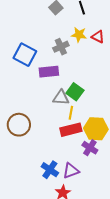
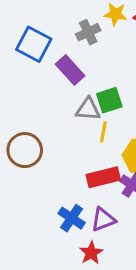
purple rectangle: (49, 72) -> (70, 70), turned 54
green square: (75, 92) -> (109, 100), turned 36
red rectangle: (71, 130) -> (103, 177), moved

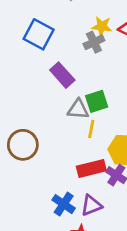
gray cross: (88, 32) -> (94, 42), moved
blue square: (34, 44) -> (39, 34), moved

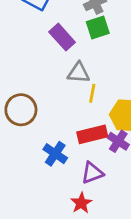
green square: (97, 101) -> (98, 27), moved
blue cross: (64, 204) -> (55, 154), moved

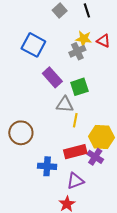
green square: (98, 27) -> (79, 87), moved
blue cross: (55, 154) -> (47, 166), turned -30

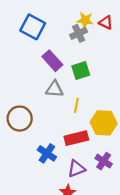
gray triangle: (65, 105) -> (55, 89), moved
purple cross: (95, 157) -> (104, 161), moved
blue cross: (47, 166) -> (47, 153), turned 30

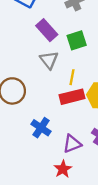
gray triangle: (55, 89) -> (49, 60), turned 48
red rectangle: (76, 138) -> (72, 97), moved

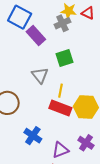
purple rectangle: (47, 30) -> (36, 35), moved
red rectangle: (72, 97) -> (60, 108), turned 35

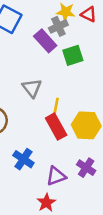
purple rectangle: (36, 35) -> (45, 41), moved
green square: (64, 58) -> (73, 55), moved
red rectangle: (60, 108) -> (56, 127), turned 40

